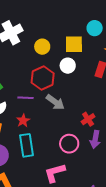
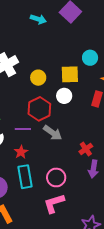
pink circle: (69, 144) -> (56, 177), moved

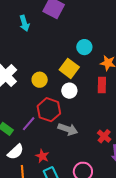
cyan arrow: (38, 19) -> (24, 23), turned 70
yellow square: (70, 74) -> (69, 68), turned -36
purple line: (23, 129) -> (29, 124), moved, turned -35

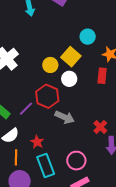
yellow circle: (40, 80) -> (50, 65), moved

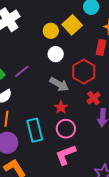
white circle: (69, 79) -> (56, 54), moved
red hexagon: (47, 96) -> (84, 72), moved
red star: (37, 142) -> (61, 107), moved

